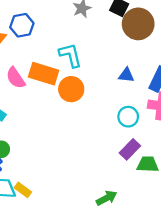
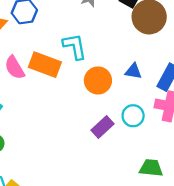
orange circle: (71, 89) -> (98, 80), moved
purple rectangle: (130, 149) -> (102, 127), moved

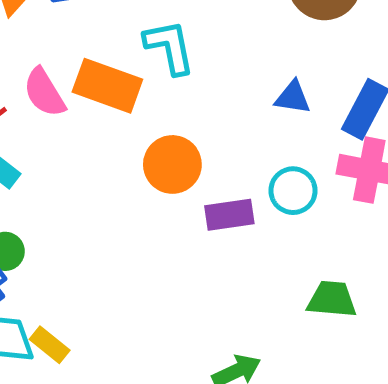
orange circle: (98, 80) -> (172, 164), moved
purple rectangle: (102, 127) -> (229, 215), turned 35

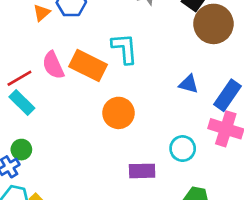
cyan circle: (293, 191) -> (183, 149), moved
purple rectangle: (229, 215) -> (142, 171), moved

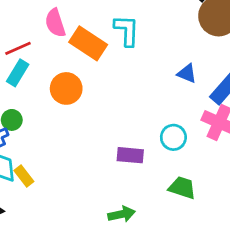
pink semicircle: (53, 65) -> (55, 23), moved
cyan rectangle: (22, 102) -> (18, 73), turned 70
orange circle: (118, 113) -> (66, 88), moved

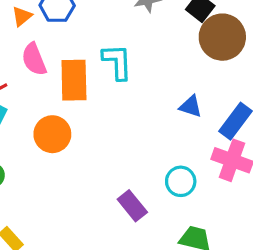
orange rectangle: (88, 43) -> (74, 80), turned 60
purple rectangle: (130, 155) -> (132, 206), turned 50

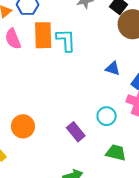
orange rectangle: (74, 80) -> (43, 35), moved
orange circle: (52, 134) -> (23, 126), moved

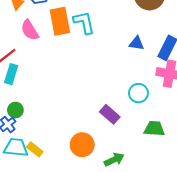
orange circle: (23, 126) -> (82, 145), moved

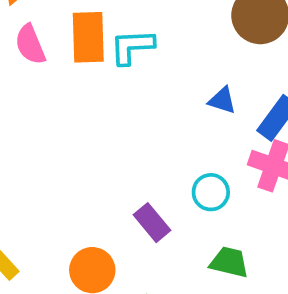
cyan L-shape: (84, 23) -> (132, 47), turned -90

